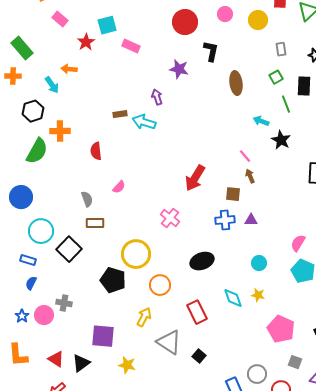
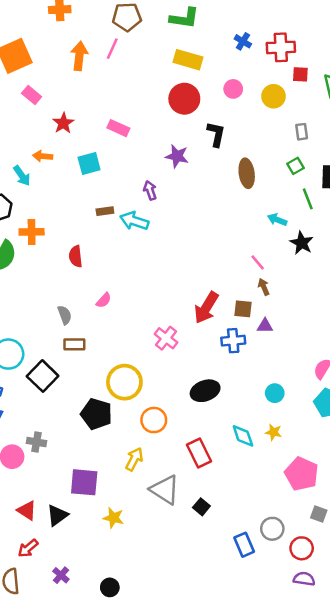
cyan square: (107, 25) -> (89, 163), moved
red arrow: (195, 178) -> (206, 308), moved
purple triangle: (251, 220) -> (265, 326), moved

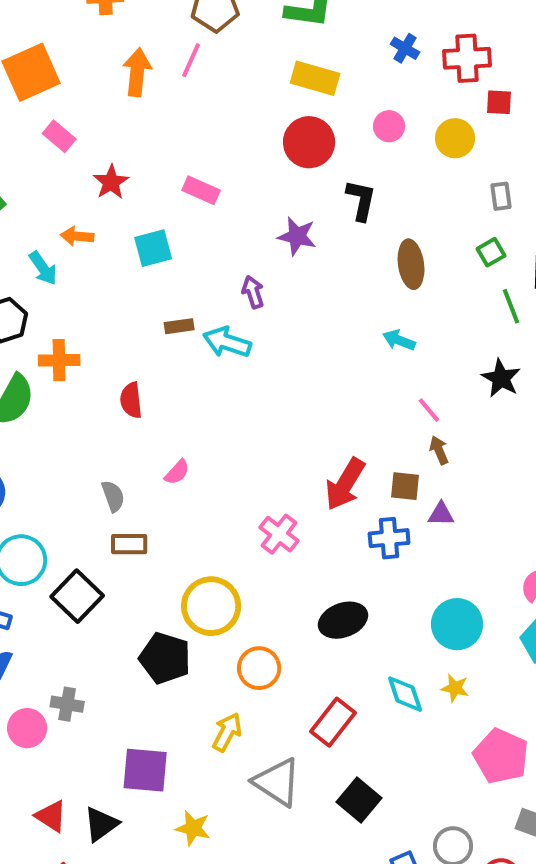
cyan arrow: (277, 220) -> (399, 340), moved
cyan circle: (275, 393) -> (457, 624), size x1.6
red rectangle: (199, 453) -> (333, 722), turned 64
black square: (201, 507) -> (359, 800), moved, size x1.5

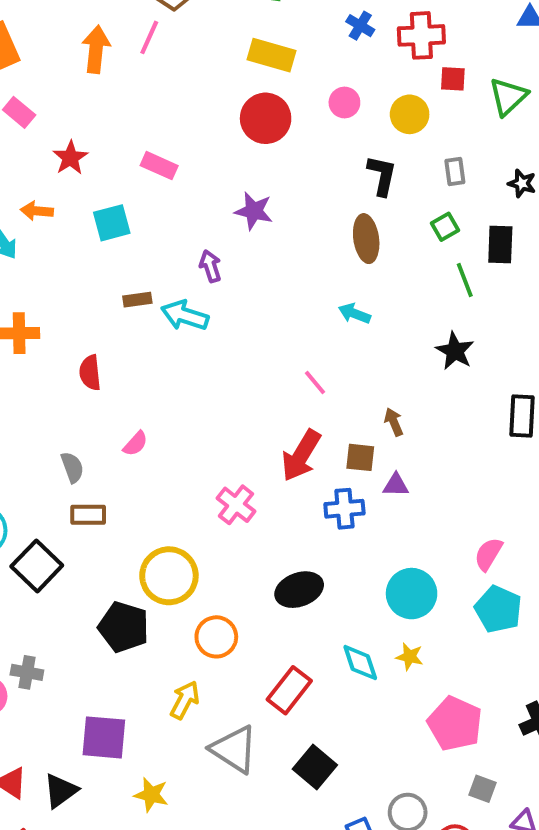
black L-shape: (361, 200) -> (382, 175), moved
pink line: (429, 410) -> (315, 383), moved

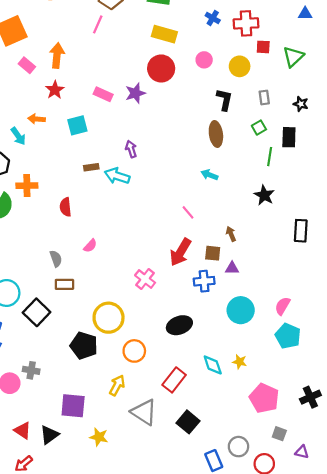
orange arrow: (96, 49) -> (57, 56), moved
purple star: (254, 211) -> (135, 93), moved, turned -30
green line: (465, 280) -> (270, 157), turned 30
cyan circle: (412, 594) -> (241, 310), moved

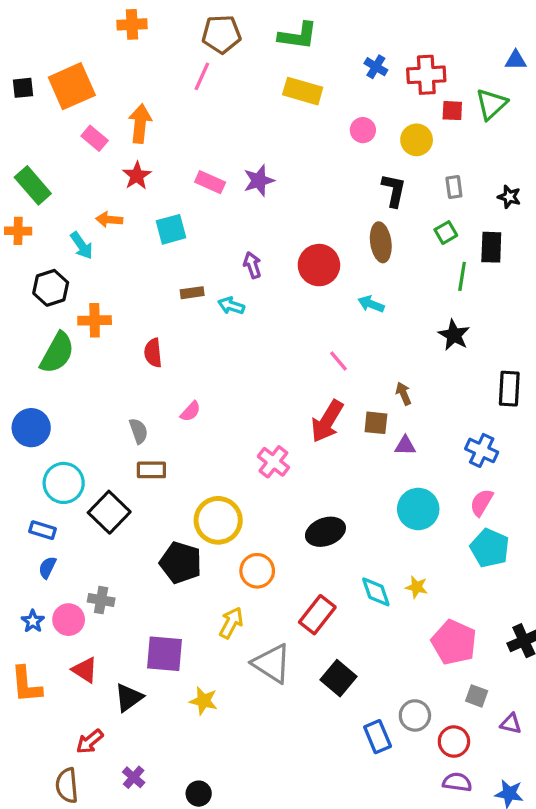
green triangle: (293, 57) -> (491, 104), moved
red circle: (161, 68) -> (319, 265), moved
cyan arrow: (117, 176) -> (231, 306), size x0.7
blue cross: (204, 281) -> (482, 450), moved, turned 30
red triangle: (23, 430) -> (85, 670), moved

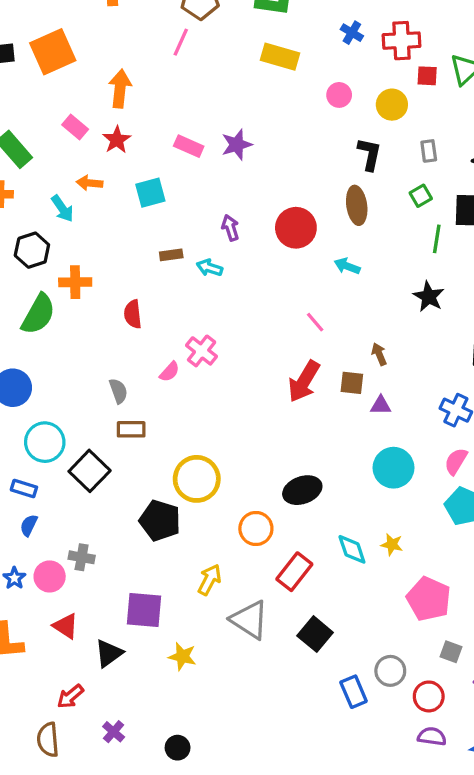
pink rectangle: (95, 138) -> (75, 127), moved
pink cross: (273, 462) -> (202, 351), moved
orange circle: (257, 571) -> (256, 528), moved

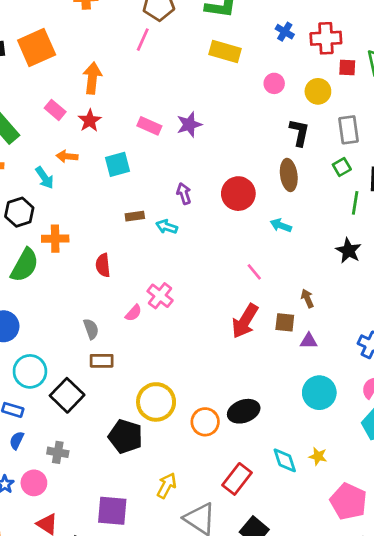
gray rectangle: (429, 151) -> (348, 130), size x1.5
orange circle: (256, 528) -> (205, 422), moved
gray cross: (82, 557) -> (58, 452), moved

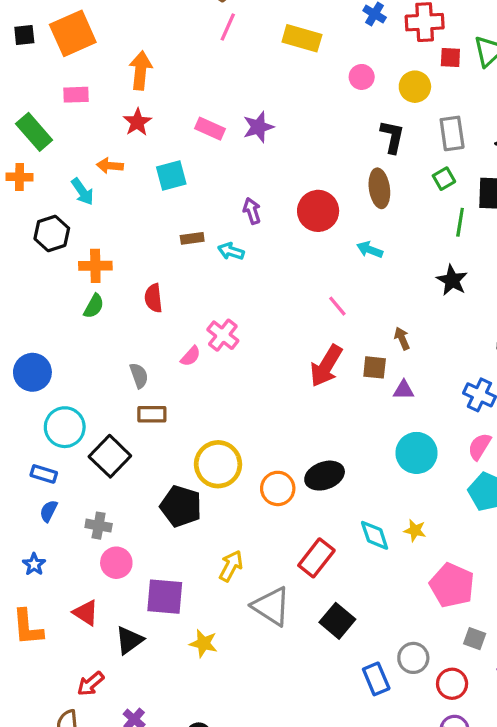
pink line: (143, 40) -> (228, 27), moved
pink rectangle: (55, 110) -> (76, 95), moved, turned -42
green semicircle: (25, 265) -> (94, 306), moved, size x0.6
pink circle: (34, 483) -> (116, 563), moved

